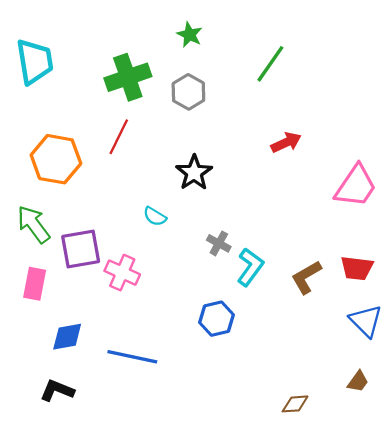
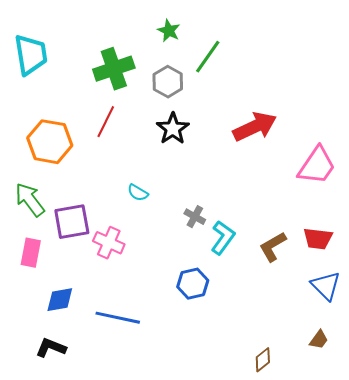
green line: (270, 64) -> (208, 57), moved
red arrow: (286, 142) -> (255, 127), size x1.6
black star: (194, 173) -> (173, 129), moved
brown diamond: (295, 404) -> (263, 360), turned -35

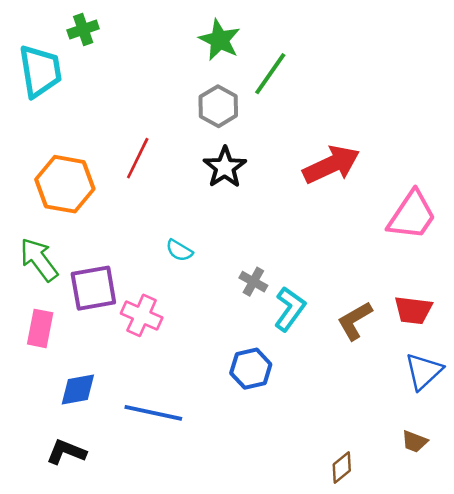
green star: (169, 31) -> (220, 40), size x1.4
green cross: (114, 69) -> (83, 29), moved, size x0.6
blue triangle: (326, 286) -> (424, 371), turned 32
brown trapezoid: (319, 340) -> (415, 442), turned 75

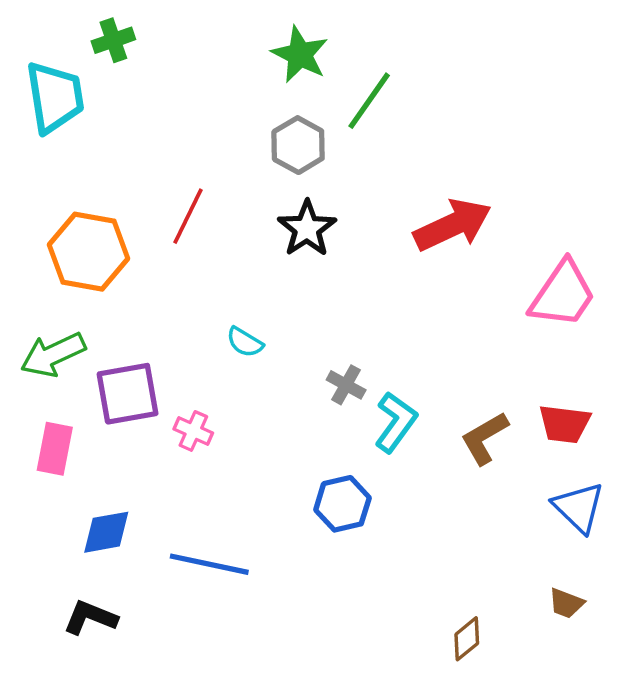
green arrow: (39, 260) -> (53, 355), turned -78
pink cross: (142, 315) -> (193, 431), size x0.7
blue triangle: (424, 371) -> (579, 507), turned -33

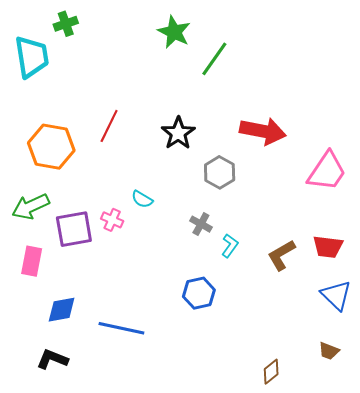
gray hexagon: (298, 145) -> (220, 172), moved
red arrow: (453, 225) -> (263, 131), turned 36
cyan L-shape: (396, 422) -> (230, 246), size x0.7
pink cross: (193, 431) -> (112, 220), moved

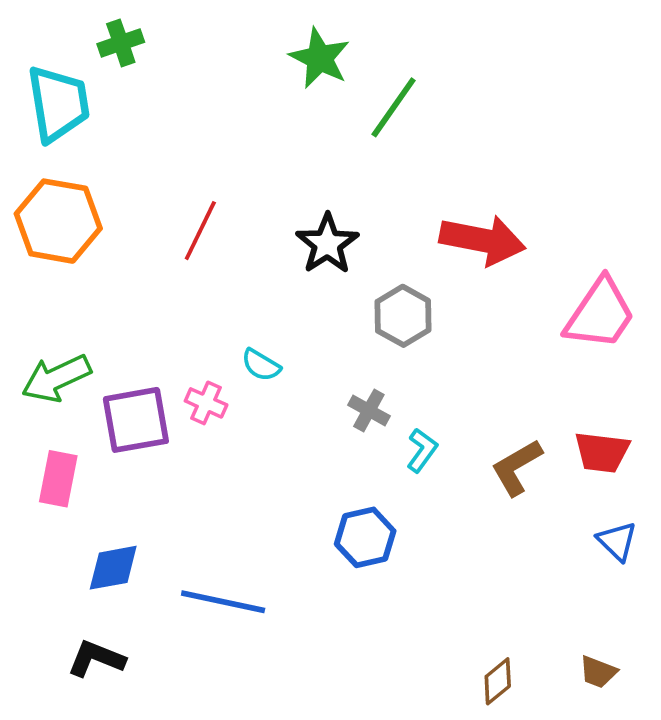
orange hexagon: (51, 147) -> (58, 221), moved
blue triangle: (336, 295) -> (617, 541), size x0.7
brown trapezoid: (329, 351) -> (598, 672), moved

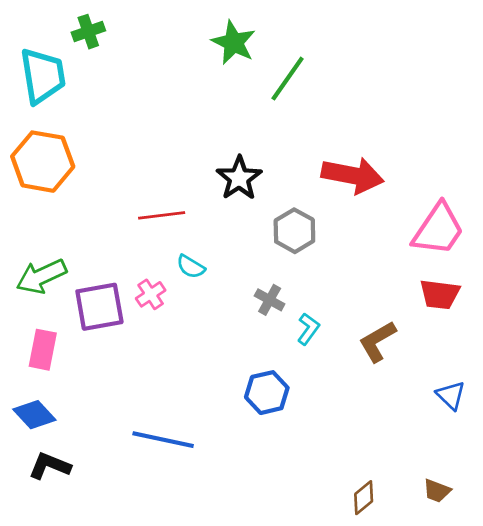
red line: (200, 231) -> (162, 215), moved, turned 57
pink cross: (206, 403) -> (151, 294), turned 32
red trapezoid: (602, 452) -> (440, 294), moved
blue diamond: (113, 568) -> (34, 415), moved, turned 57
black L-shape: (96, 659) -> (50, 466), moved

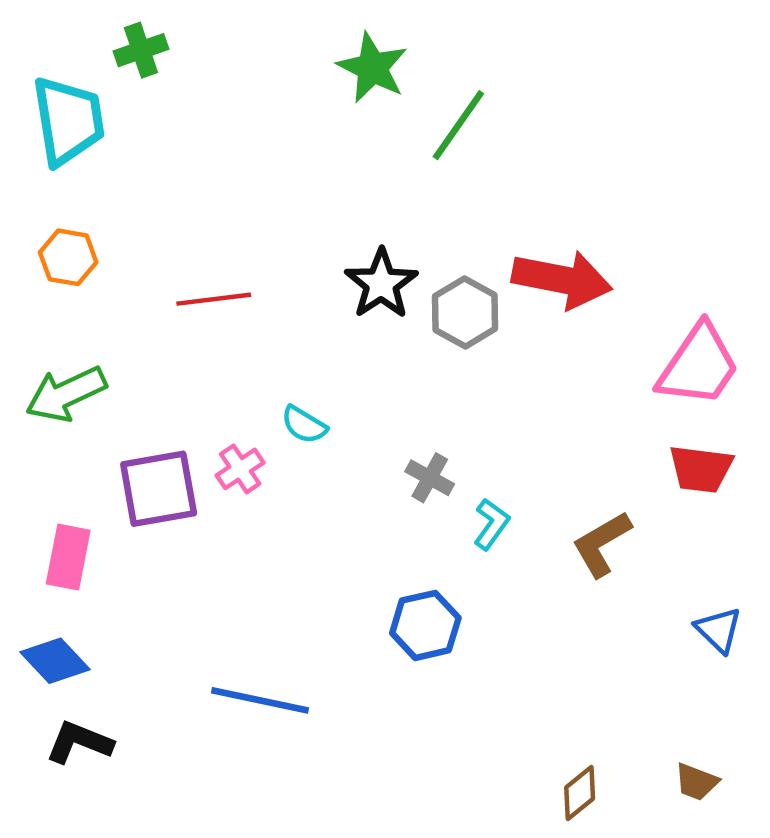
orange hexagon: (43, 162) -> (68, 257), size x0.6
red line: (162, 215) -> (214, 299), moved
gray hexagon: (294, 231) -> (465, 312), moved
green arrow: (41, 276) -> (66, 394), moved

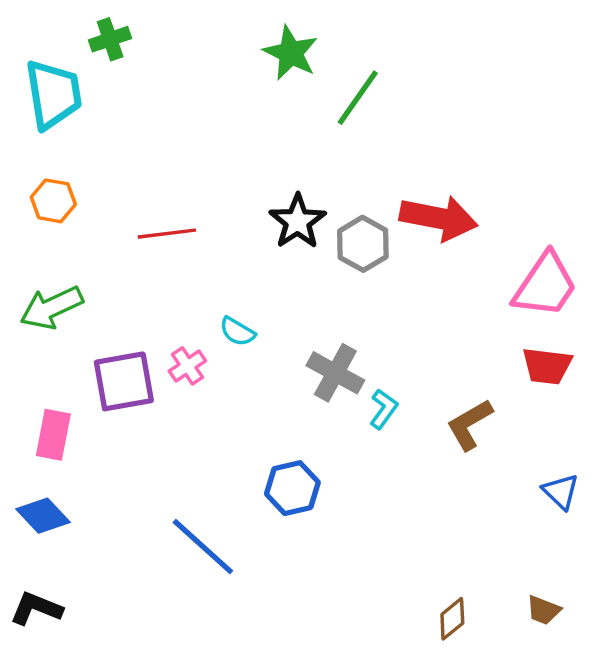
gray cross: (430, 478) -> (335, 373), size x1.5
blue hexagon: (425, 625) -> (292, 488), moved
blue line: (260, 700) -> (203, 547), turned 30
black L-shape: (79, 742) -> (36, 608), moved

